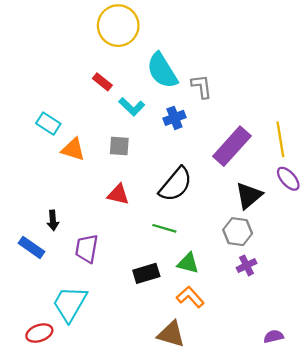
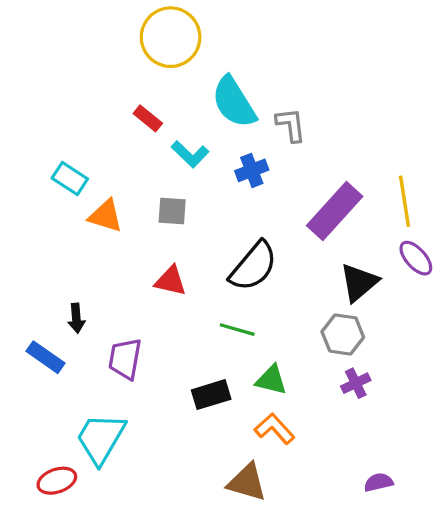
purple semicircle: (274, 336) -> (378, 482), moved

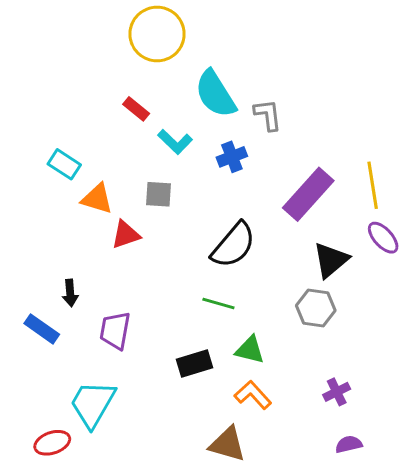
red triangle: (171, 281) -> (126, 235), moved, turned -32
purple cross: (356, 383) -> (337, 392), moved

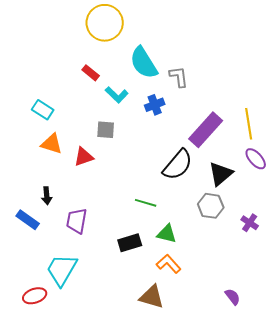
orange triangle: (97, 199) -> (52, 144), moved
black semicircle: (233, 245) -> (178, 165), moved
purple cross: (337, 392) -> (250, 223), moved, turned -30
purple semicircle: (349, 444) -> (233, 297), turned 66

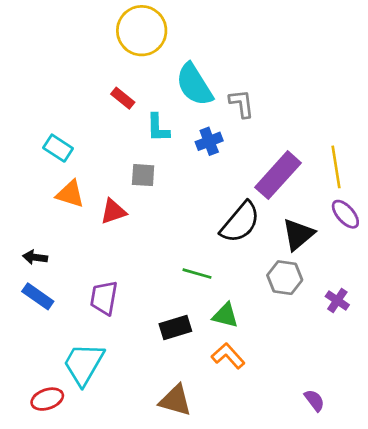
cyan L-shape: (117, 95) -> (158, 128), turned 45
black arrow: (47, 196) -> (35, 257), moved, turned 102
brown triangle: (152, 297) -> (175, 400), moved

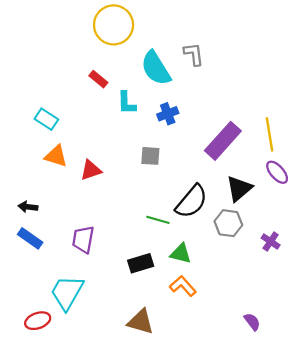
gray L-shape: (242, 104) -> (194, 54), moved
gray square: (143, 175) -> (150, 156), moved
black semicircle: (240, 222) -> (192, 201), moved

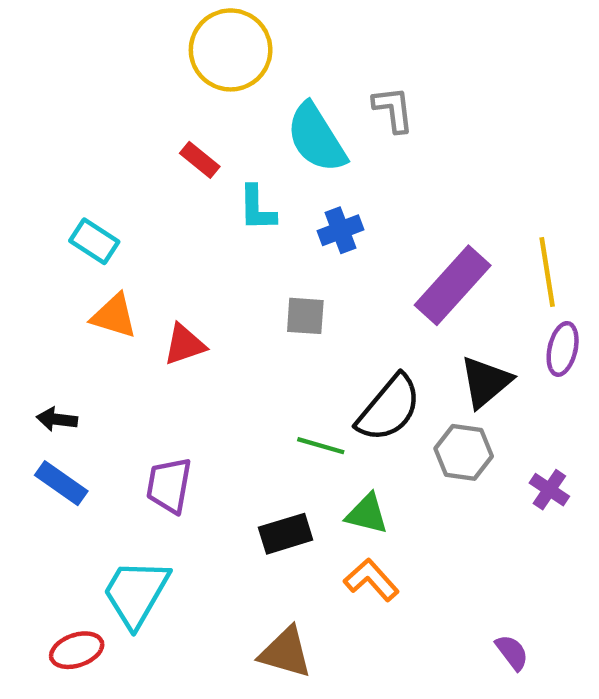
purple ellipse: (277, 172) -> (563, 349), turned 55

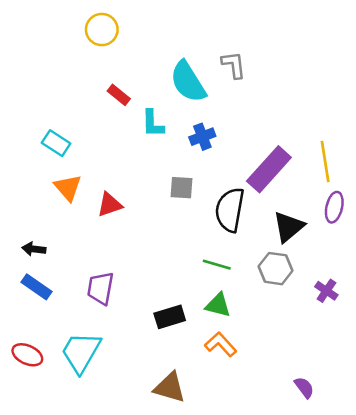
yellow circle: (231, 50) -> (102, 30), moved, size x0.7
orange triangle: (114, 316) -> (68, 188), turned 32
black semicircle: (389, 408) -> (230, 210), moved, turned 150
green line: (321, 446) -> (217, 265), moved
red ellipse: (77, 650) -> (27, 355), moved, turned 44

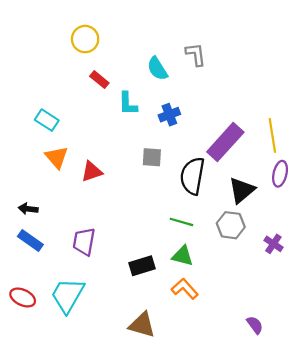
yellow circle: (102, 30) -> (85, 39), moved
cyan semicircle: (188, 82) -> (157, 69), size x0.7

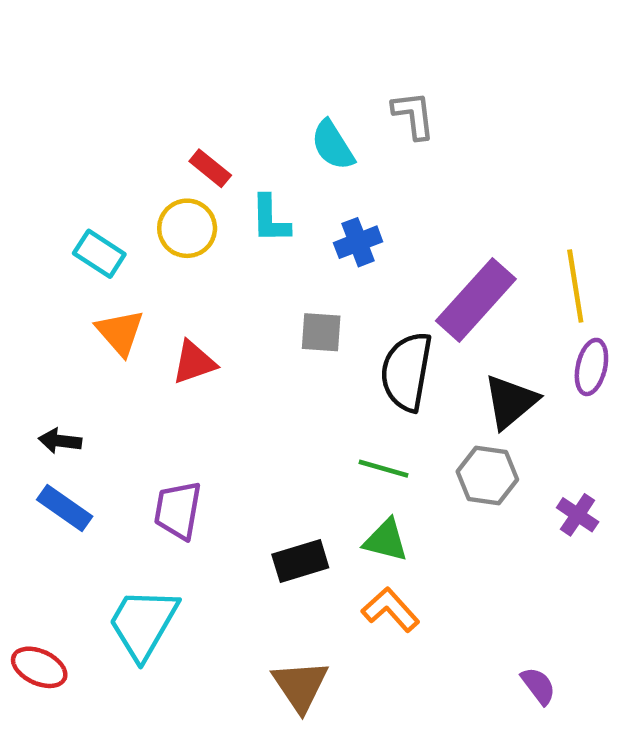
yellow circle: (85, 39) -> (187, 228), moved
red ellipse: (23, 297) -> (39, 667), moved
brown triangle: (142, 325) -> (300, 686), turned 40

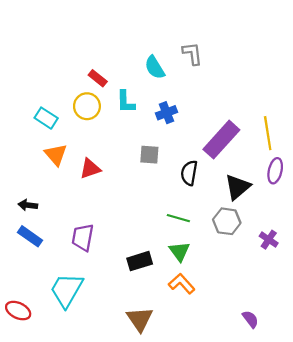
black semicircle: (407, 372) -> (189, 173), size x0.7
green triangle: (386, 540) -> (179, 251), turned 40

